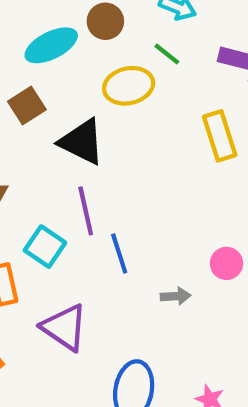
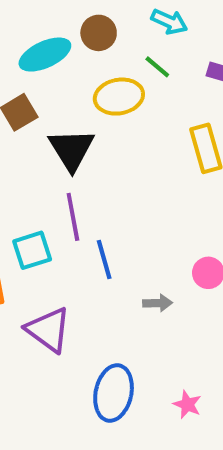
black triangle: (82, 142) -> (71, 149), turned 30
cyan square: (45, 247) -> (32, 250), turned 36

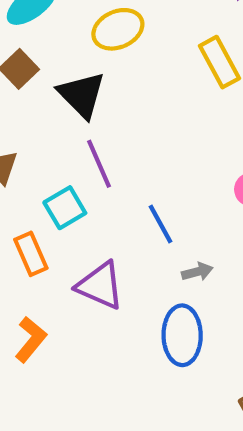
blue line: (104, 260) -> (161, 224), moved
gray arrow: (158, 303) -> (197, 272), moved

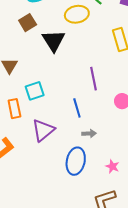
purple line: (99, 164) -> (93, 79), moved
purple triangle: (100, 286) -> (43, 130), turned 45

